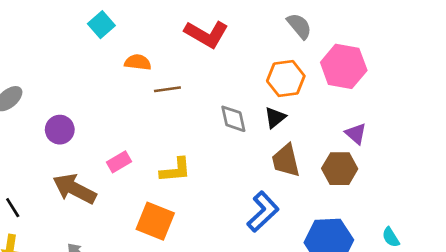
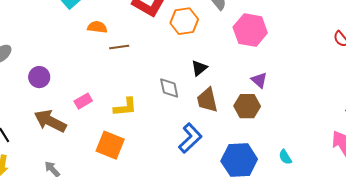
orange hexagon: (286, 78) -> (184, 21), moved
gray diamond: (233, 119) -> (169, 88), moved

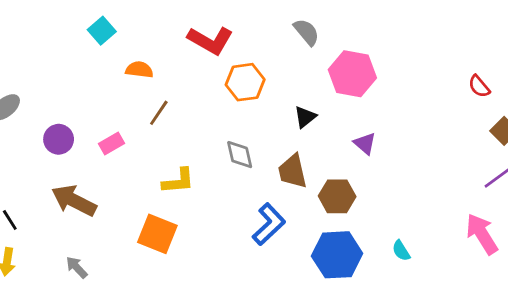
orange hexagon: (184, 21) -> (245, 82), moved
brown line: (119, 47) -> (159, 113), moved, turned -48
black triangle: (199, 68) -> (305, 117), moved
pink rectangle: (83, 101) -> (111, 143), moved
brown hexagon: (247, 106) -> (337, 196), moved

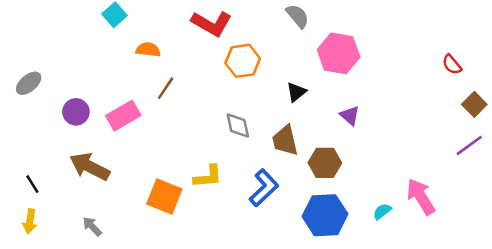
pink rectangle: (111, 143) -> (123, 116), size x1.5
yellow L-shape: (178, 181) -> (208, 177), moved
pink arrow: (482, 234) -> (421, 197), moved
cyan semicircle: (401, 251) -> (382, 211), turned 84

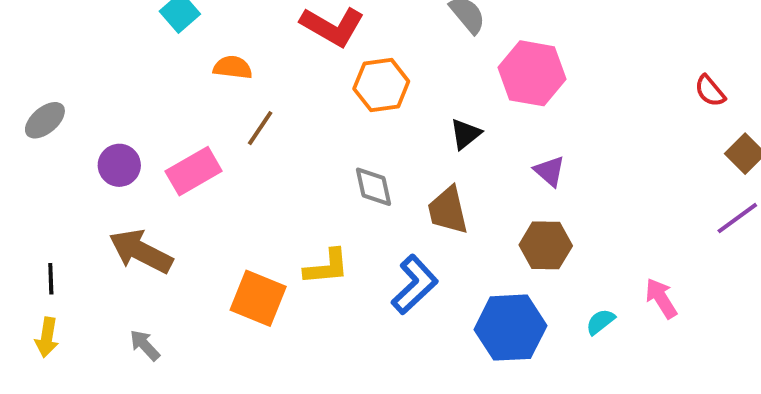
brown hexagon: (325, 163) -> (546, 245), moved
black line: (32, 184) -> (51, 279), turned 30
pink arrow: (421, 197) -> (661, 298), size x0.7

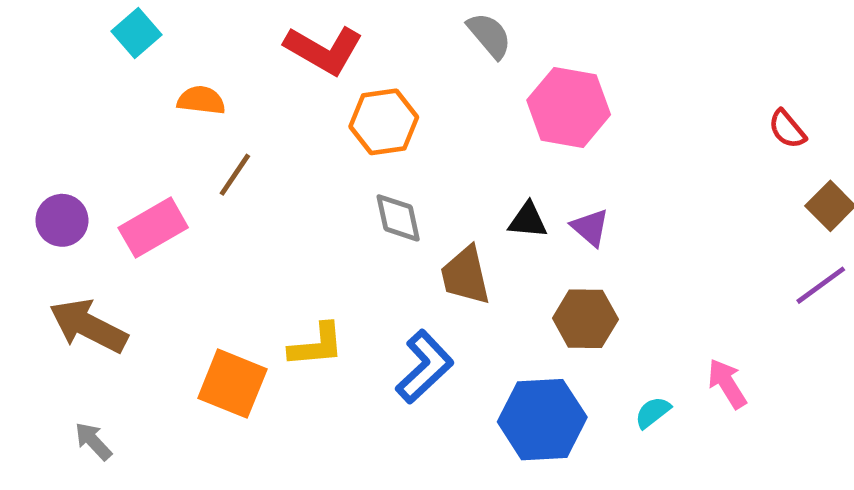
black triangle: (465, 134) -> (528, 220), moved, turned 44
gray diamond: (374, 187) -> (398, 218), moved

